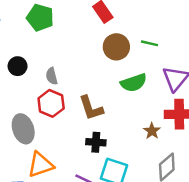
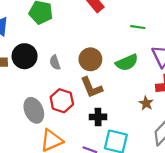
brown circle: (116, 47) -> (90, 59), moved
black circle: (18, 66) -> (25, 56), size x1.5
red hexagon: (51, 103) -> (62, 101), moved

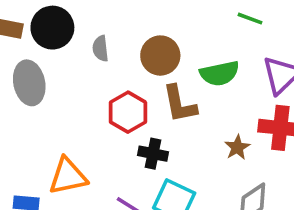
brown L-shape: (91, 87) -> (179, 104), moved
red hexagon: (62, 101) -> (128, 112), moved
gray ellipse: (34, 110) -> (29, 83), moved

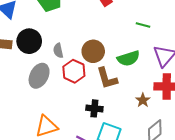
gray ellipse: (29, 83) -> (39, 76), moved, turned 45
red hexagon: (128, 112) -> (74, 71), moved

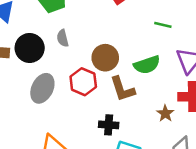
gray semicircle: (58, 51) -> (63, 38), moved

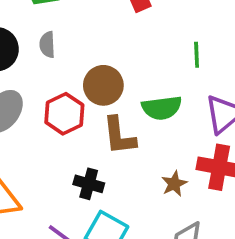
green line: (163, 25) -> (197, 55), turned 63

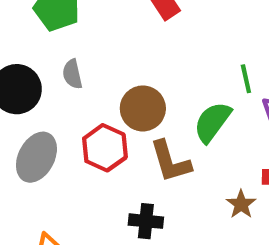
green line: (197, 55) -> (246, 79), moved
green semicircle: (162, 108) -> (212, 122), turned 144

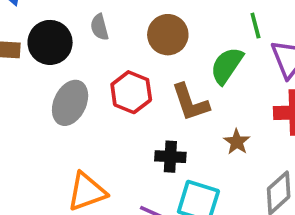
brown circle: (143, 108) -> (168, 35), moved
brown star: (241, 204) -> (237, 142), moved

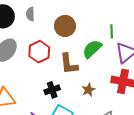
black cross: (170, 157) -> (52, 90), turned -35

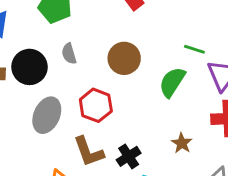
green line: (112, 31) -> (194, 49), turned -56
brown L-shape: (69, 64) -> (89, 152), moved

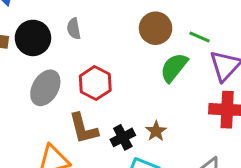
brown circle: (124, 58) -> (156, 28), moved
brown star: (182, 143) -> (156, 131), moved

